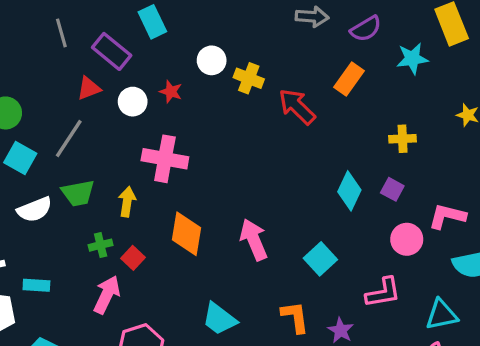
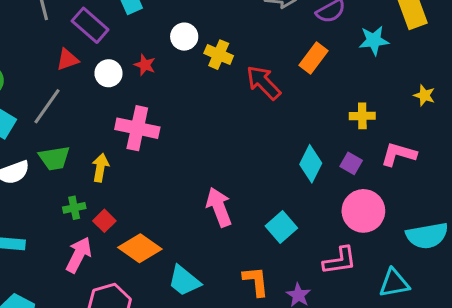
pink L-shape: (447, 216) -> (399, 154), moved
orange diamond: (187, 234) -> (140, 248), moved, turned -66
pink circle: (407, 239) -> (363, 211), size x1.4

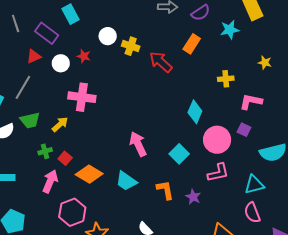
purple square: (351, 163) -> (244, 130), moved
yellow arrow: (100, 168) -> (60, 124), turned 42
pink circle: (363, 211) -> (217, 140), moved
cyan trapezoid: (184, 281) -> (126, 181), moved

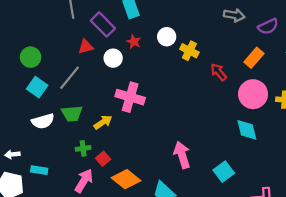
red star: (84, 56) -> (134, 42), moved
red arrow: (161, 62) -> (219, 72), size x0.7
cyan diamond: (195, 112) -> (247, 130), turned -45
pink circle: (217, 140) -> (253, 94), moved

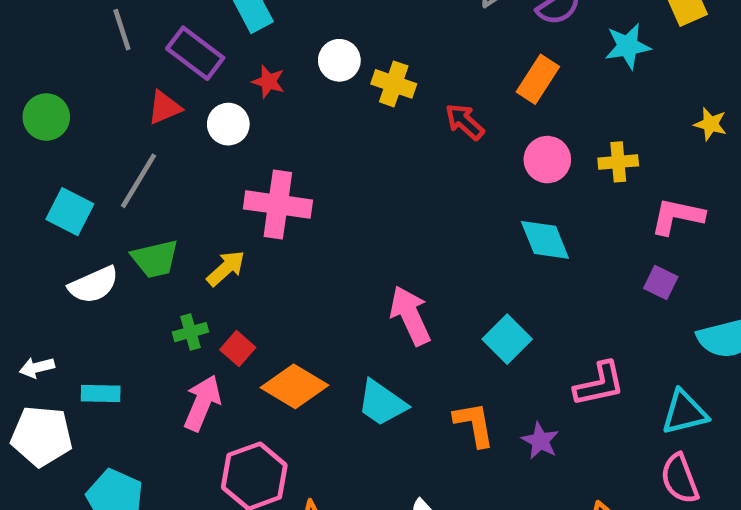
green circle: (31, 57) -> (46, 117), moved
pink circle: (253, 94) -> (547, 160), size x0.7

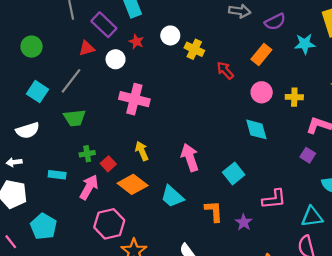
yellow arrow: (226, 268) -> (142, 151), moved, turned -78
white semicircle: (94, 285) -> (28, 130), moved
cyan rectangle: (101, 394) -> (57, 175), moved

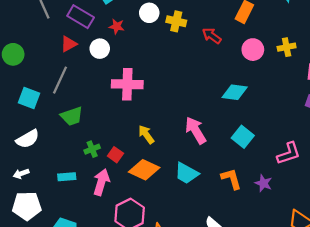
cyan diamond: (256, 129) -> (235, 92), moved, turned -55

